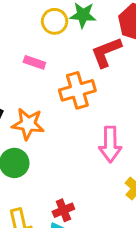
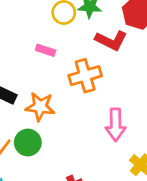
red L-shape: (106, 52) -> (111, 40), turned -132

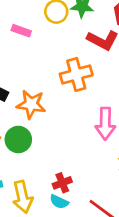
pink rectangle: (46, 50) -> (21, 31), moved

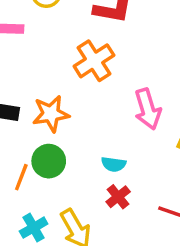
cyan semicircle: (59, 202) -> (114, 164), moved

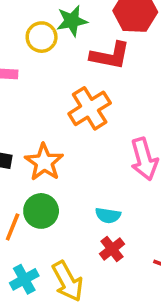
orange star: (51, 114) -> (44, 162), turned -30

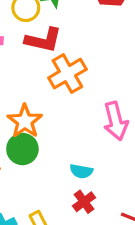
red L-shape: (110, 56) -> (43, 40), moved
green circle: (41, 211) -> (22, 149), moved

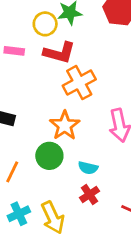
orange star: (25, 121) -> (65, 125), moved
green circle: (22, 149) -> (49, 156), moved

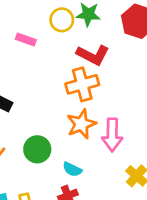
red L-shape: (59, 53) -> (93, 55), moved
orange star: (65, 125) -> (81, 124), moved

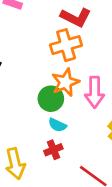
green circle: (37, 149) -> (51, 99), moved

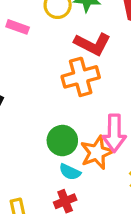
orange star: (65, 82) -> (97, 152), moved

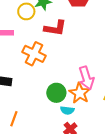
orange cross: (81, 77) -> (34, 54), moved, turned -30

